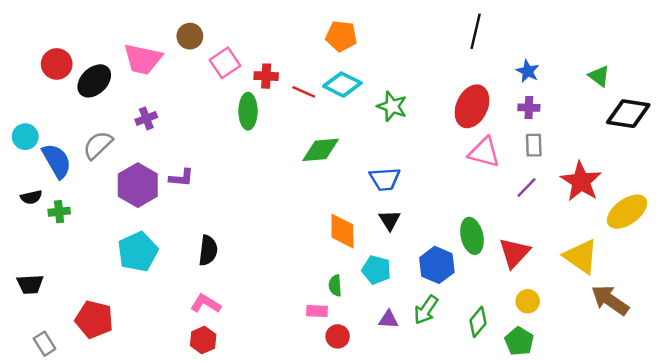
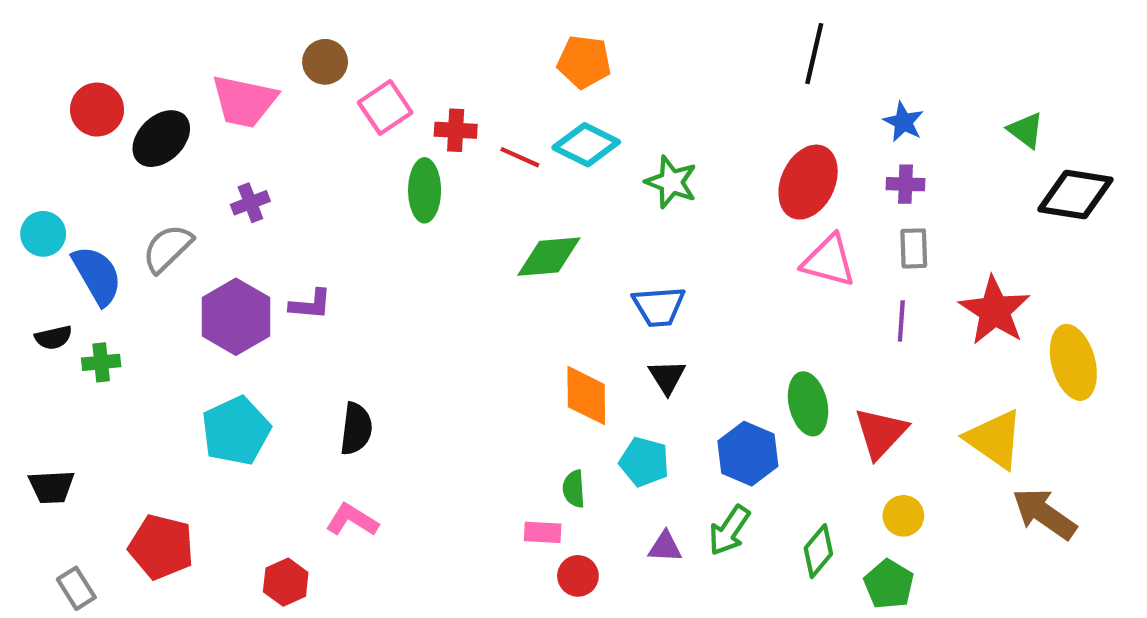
purple line: (526, 187) -> (901, 321), turned -40
yellow ellipse: (627, 212) -> (1073, 362), turned -69
red hexagon: (203, 340) -> (286, 582), moved

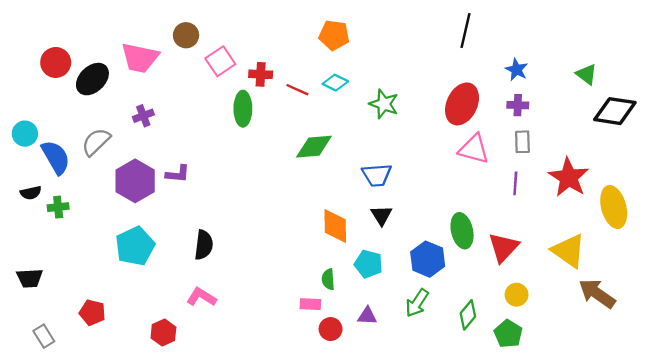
cyan diamond: (586, 145) -> (335, 83), size x0.7
red pentagon: (161, 547) -> (92, 312), size x0.7
purple triangle: (665, 547) -> (367, 316), moved

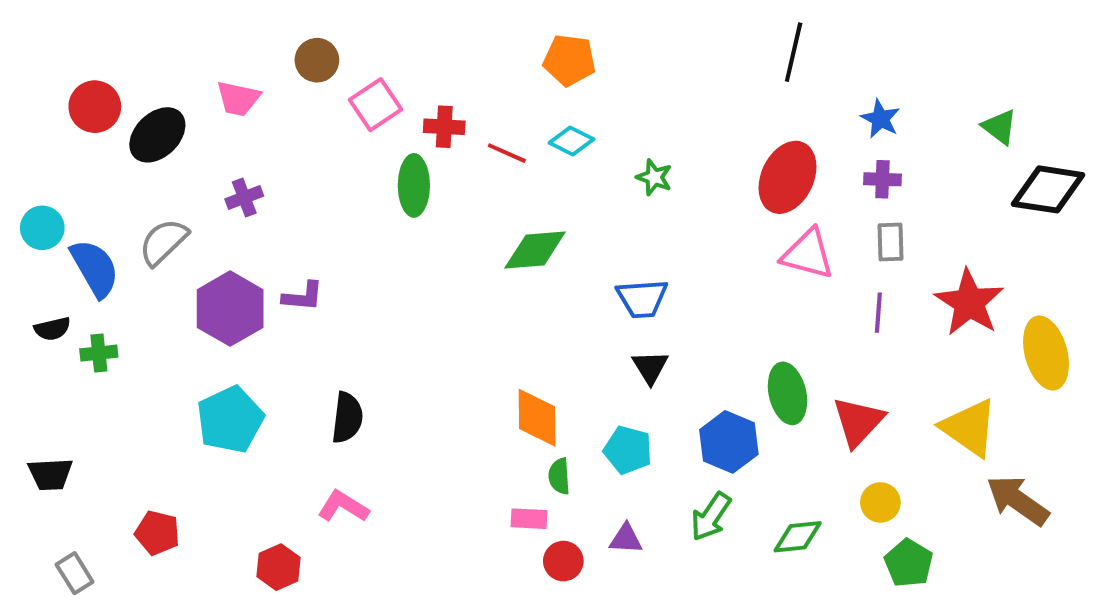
pink trapezoid: (140, 58) -> (238, 99), size x0.7
green star: (384, 104) -> (654, 177), size x0.7
orange diamond: (335, 226) -> (537, 418), moved
green diamond: (468, 315) -> (798, 537), turned 44
green pentagon: (508, 334) -> (909, 563), moved

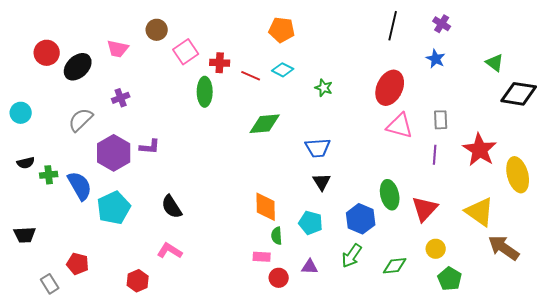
purple cross: (882, 179) -> (442, 24), moved, turned 30
blue semicircle: (95, 268) -> (80, 186), moved
black semicircle: (347, 418) -> (172, 207), turned 140
gray rectangle: (75, 573) -> (50, 284), moved

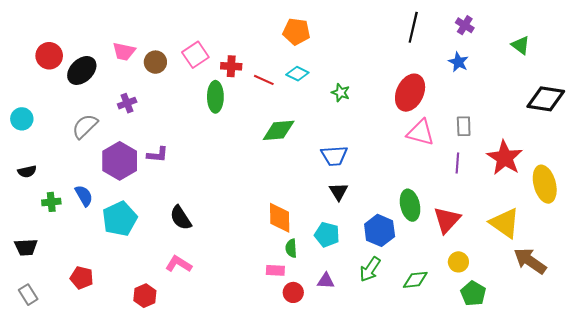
brown circle: (157, 30) -> (155, 62), moved
green triangle: (495, 63) -> (521, 45), moved
green cross: (49, 175) -> (51, 202), moved
blue semicircle: (80, 186) -> (84, 196), size x0.7
gray rectangle: (50, 284) -> (28, 295), moved

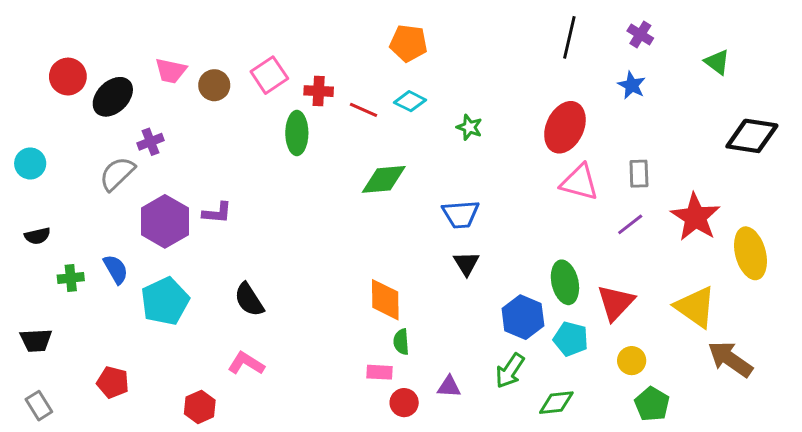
purple cross: (127, 103) -> (150, 142), moved
purple line: (457, 163) -> (630, 224), turned 48
cyan pentagon: (327, 235) -> (571, 339), moved
green diamond: (415, 280) -> (556, 403), moved

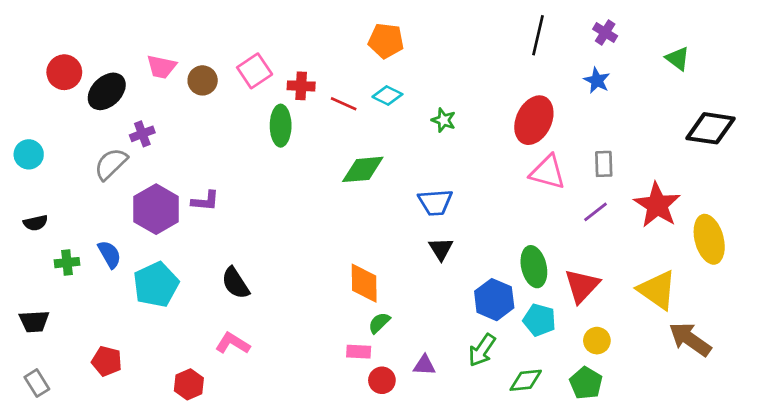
green semicircle: (401, 342) -> (379, 323), turned 50
green pentagon: (652, 404) -> (586, 383), moved

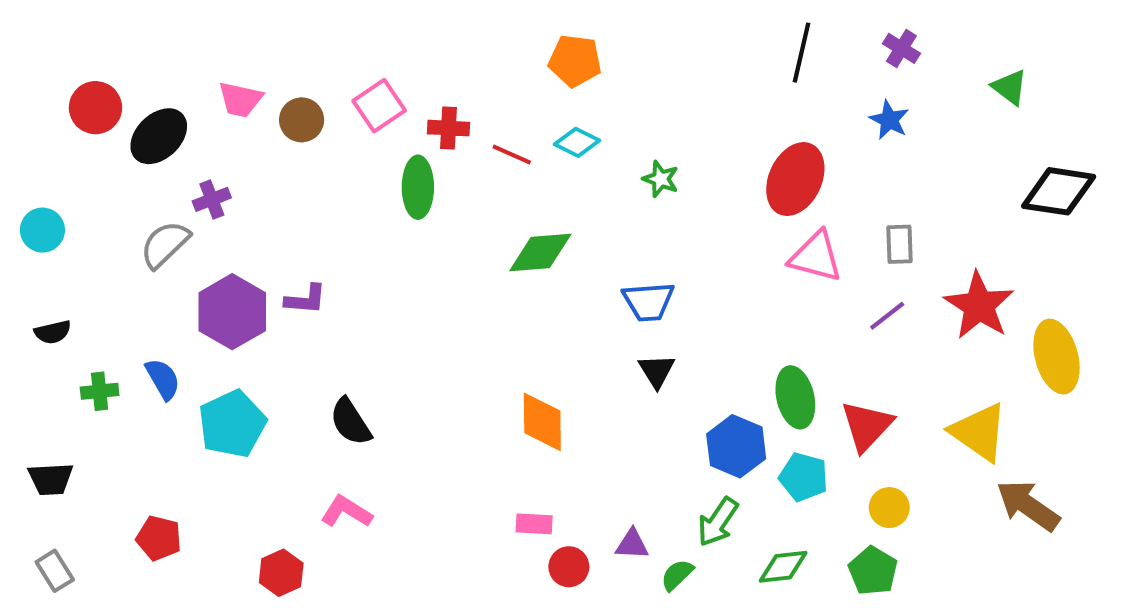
green semicircle: (379, 323) -> (677, 575), moved

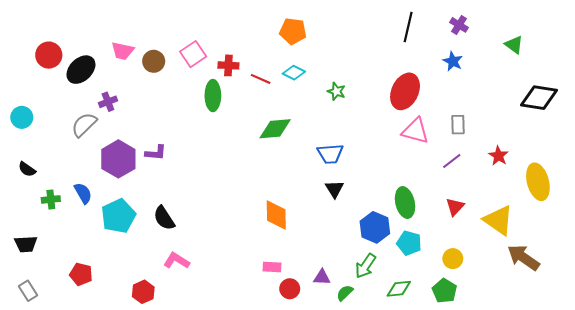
red star: (979, 306) -> (498, 156), size x0.6
black semicircle: (53, 332) -> (27, 169), turned 48
black semicircle: (351, 422) -> (164, 218), moved
red triangle: (867, 426) -> (455, 207), moved, size x0.7

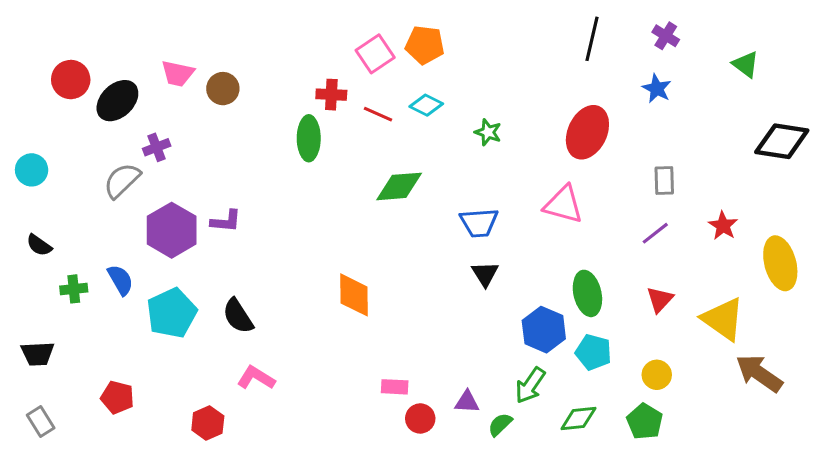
pink square: (193, 54) -> (375, 54), moved
pink triangle: (415, 131) -> (563, 205), moved
orange diamond: (276, 215) -> (354, 295), moved

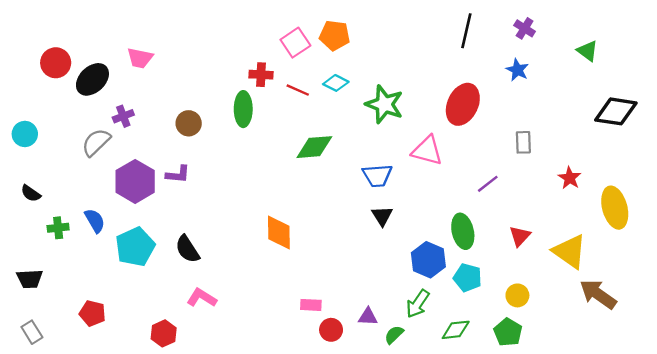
brown circle: (223, 89) -> (189, 123), moved
green star: (488, 132) -> (384, 104), size x1.8
pink triangle: (563, 205) -> (427, 151), moved
purple line: (655, 233) -> (488, 184), moved

